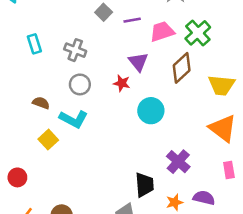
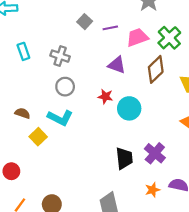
purple triangle: (138, 62) -> (117, 65), turned -30
red star: (122, 83) -> (105, 96), moved
brown semicircle: (41, 103) -> (22, 113), moved
black trapezoid: (144, 185) -> (124, 158), moved

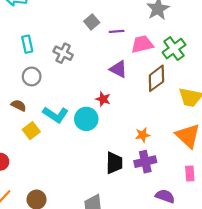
gray circle: (65, 87) -> (32, 76), moved
cyan circle: (129, 108) -> (86, 119), moved
purple cross: (155, 153) -> (145, 162), turned 30
orange star: (152, 190) -> (143, 135), moved

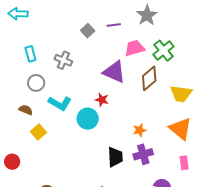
purple line: (117, 31) -> (114, 25), moved
purple triangle: (118, 69) -> (114, 72), size x1.4
cyan L-shape: (56, 115) -> (60, 103), moved

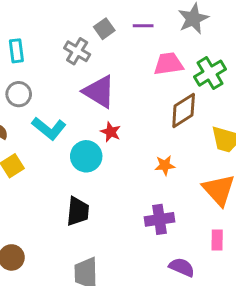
gray cross: (63, 60) -> (77, 51), moved
purple triangle: (114, 72) -> (99, 92), moved
orange star: (140, 130) -> (165, 165), moved
black trapezoid: (115, 157) -> (78, 211), moved

